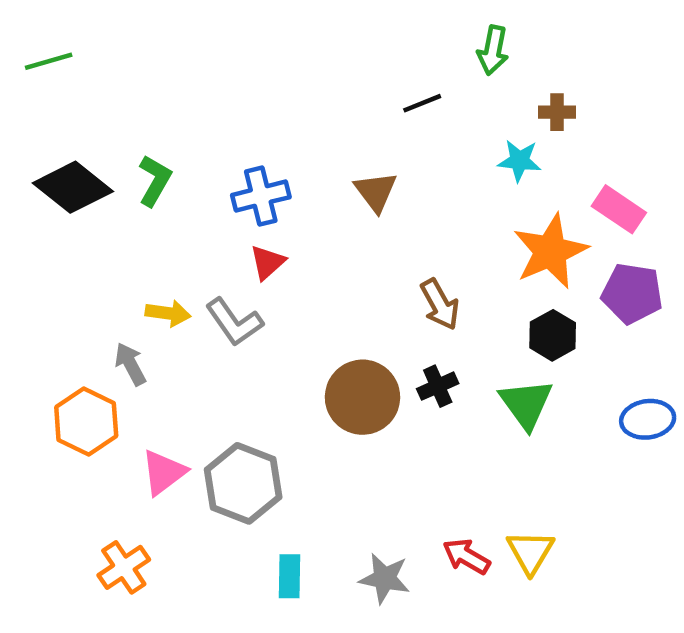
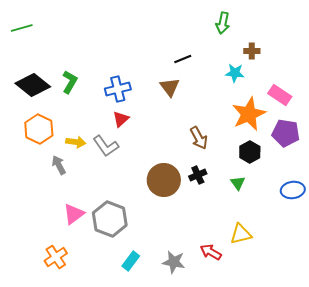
black line: (422, 103) -> (183, 59), moved
green triangle: (526, 404) -> (238, 183), size x0.6
orange hexagon: (86, 421) -> (39, 129), moved
yellow triangle: (530, 552) -> (241, 234), moved, turned 45
cyan rectangle: (290, 576) -> (131, 261), turned 36

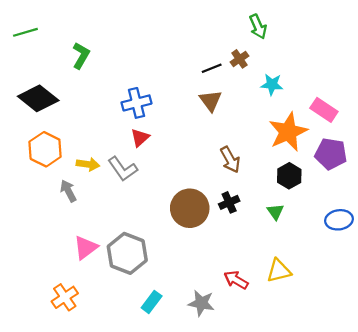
green arrow: (223, 23) -> (258, 27), turned -35
brown cross: (252, 51) -> (239, 59), moved, turned -35
green L-shape: (70, 82) -> (81, 55), moved
brown triangle: (170, 87) -> (211, 101), moved
red arrow: (211, 252) -> (236, 280), moved

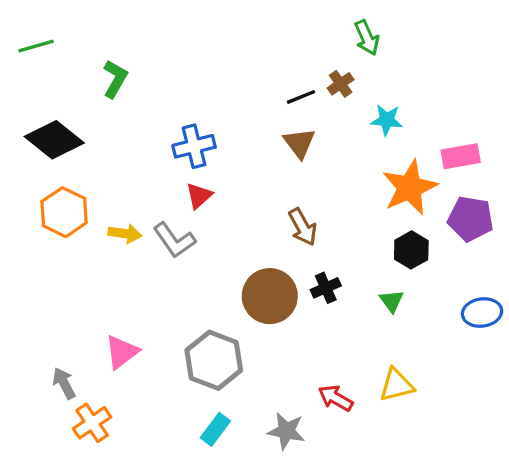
pink rectangle: (324, 110) -> (461, 156), turned -44
brown arrow: (230, 160) -> (303, 227), moved
gray arrow: (68, 191) -> (64, 383), moved
gray hexagon: (127, 253) -> (214, 360), moved

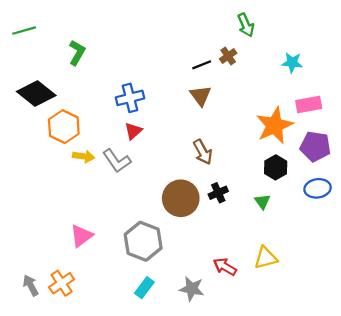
cyan star: (387, 120) -> (292, 63), moved
orange hexagon: (64, 212) -> (64, 127), moved
blue ellipse: (482, 313) -> (318, 188), moved
gray arrow: (64, 383) -> (31, 285), moved

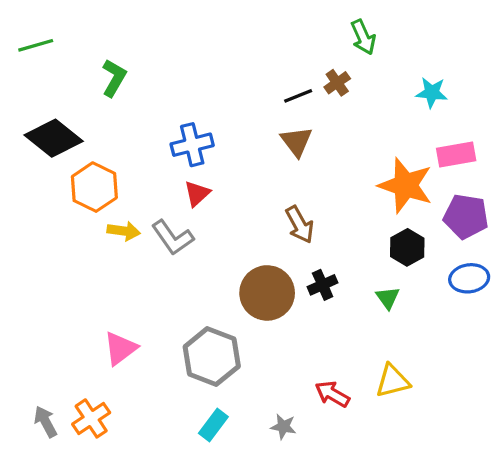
orange star: (274, 125) -> (406, 185), turned -30
gray star: (192, 289) -> (283, 427), size x0.7

